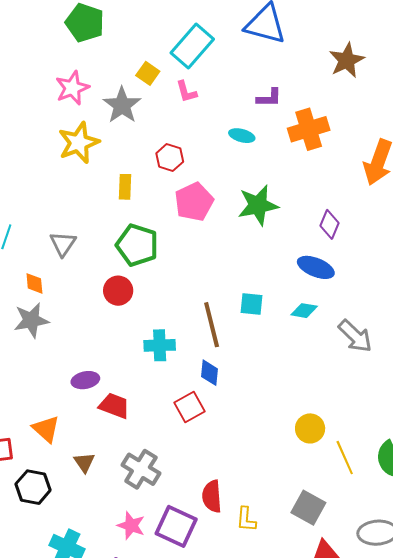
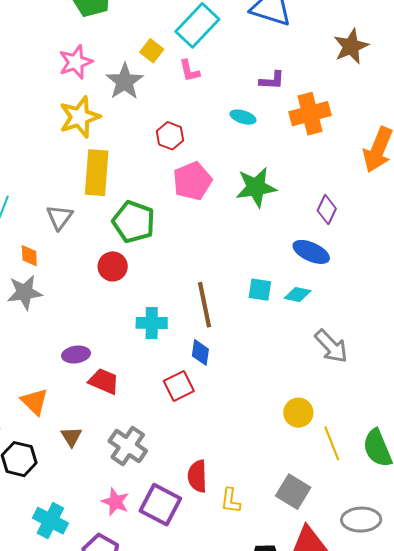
yellow rectangle: (125, 187) -> (97, 173), moved, size x1.8
cyan square: (251, 304) -> (260, 290), moved
gray arrow: (355, 336) -> (331, 346), moved

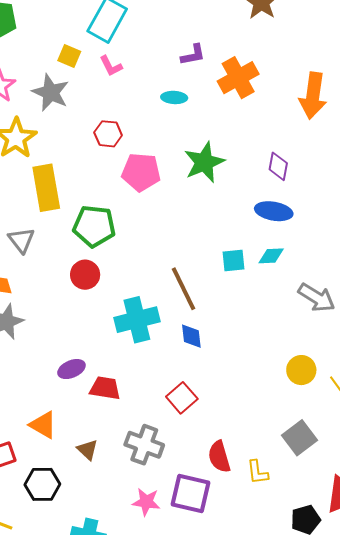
pink pentagon: (192, 181) -> (141, 172), turned -30
cyan cross: (152, 323) -> (137, 320), size x1.4
red square: (179, 386) -> (182, 398), moved
gray square: (293, 492) -> (300, 438), moved, turned 36

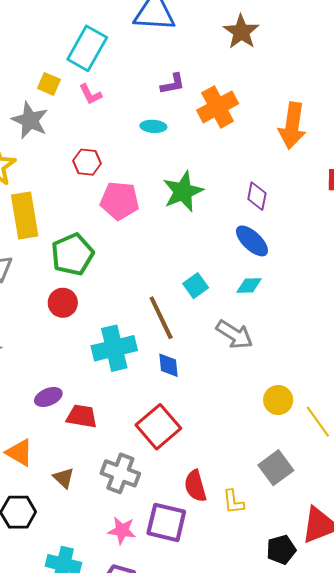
blue ellipse: (274, 211) -> (252, 241), turned 33
green pentagon: (94, 226) -> (72, 254), turned -30
cyan square: (233, 260) -> (196, 286), moved, turned -30
gray arrow: (317, 298) -> (234, 335), moved
red square: (182, 398) -> (158, 427), size x1.4

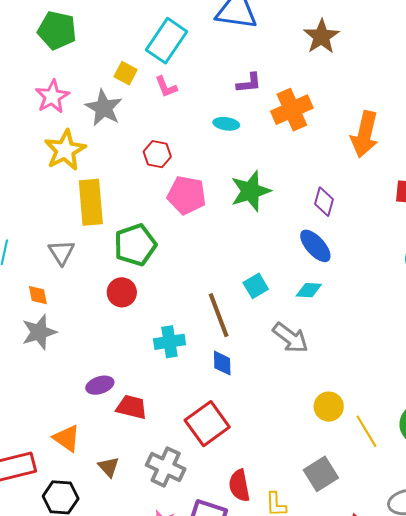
cyan cross: (114, 348) -> (169, 342), size x0.7

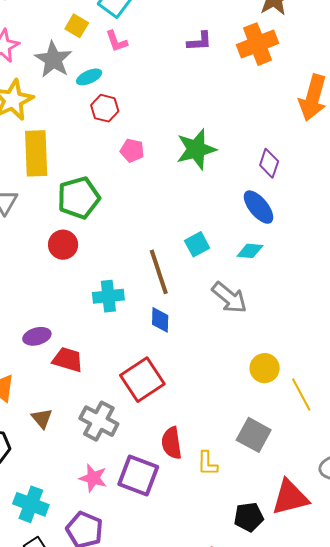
orange cross: (292, 110) -> (258, 44), moved
cyan ellipse: (226, 124) -> (89, 77), moved, turned -35
pink pentagon: (187, 195) -> (132, 150), size x0.6
gray square: (321, 474) -> (254, 435), turned -32

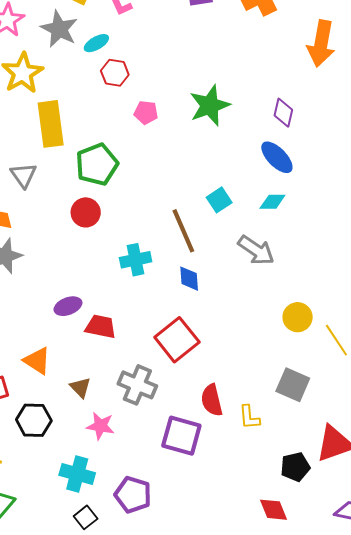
pink star: (93, 478) -> (100, 426), moved

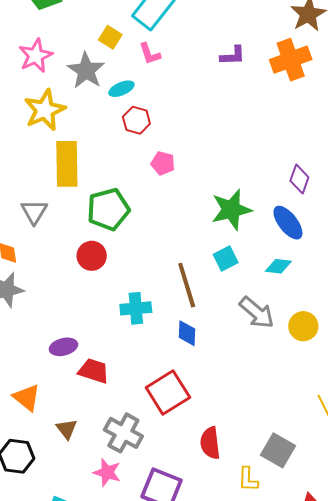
green star: (210, 105) -> (231, 210), moved
yellow circle: (298, 317) -> (303, 326), moved
red semicircle: (212, 400) -> (210, 443), moved
yellow L-shape: (249, 417) -> (248, 479), moved
pink star: (100, 426) -> (107, 472), moved

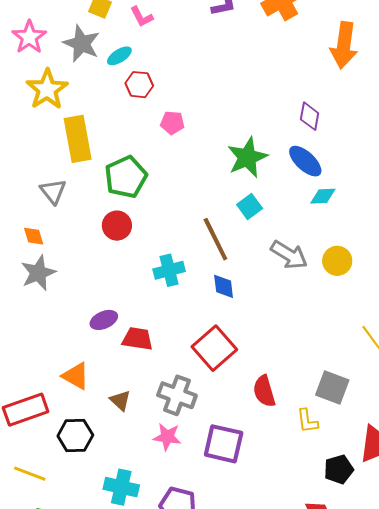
cyan diamond: (278, 266) -> (323, 196), moved

